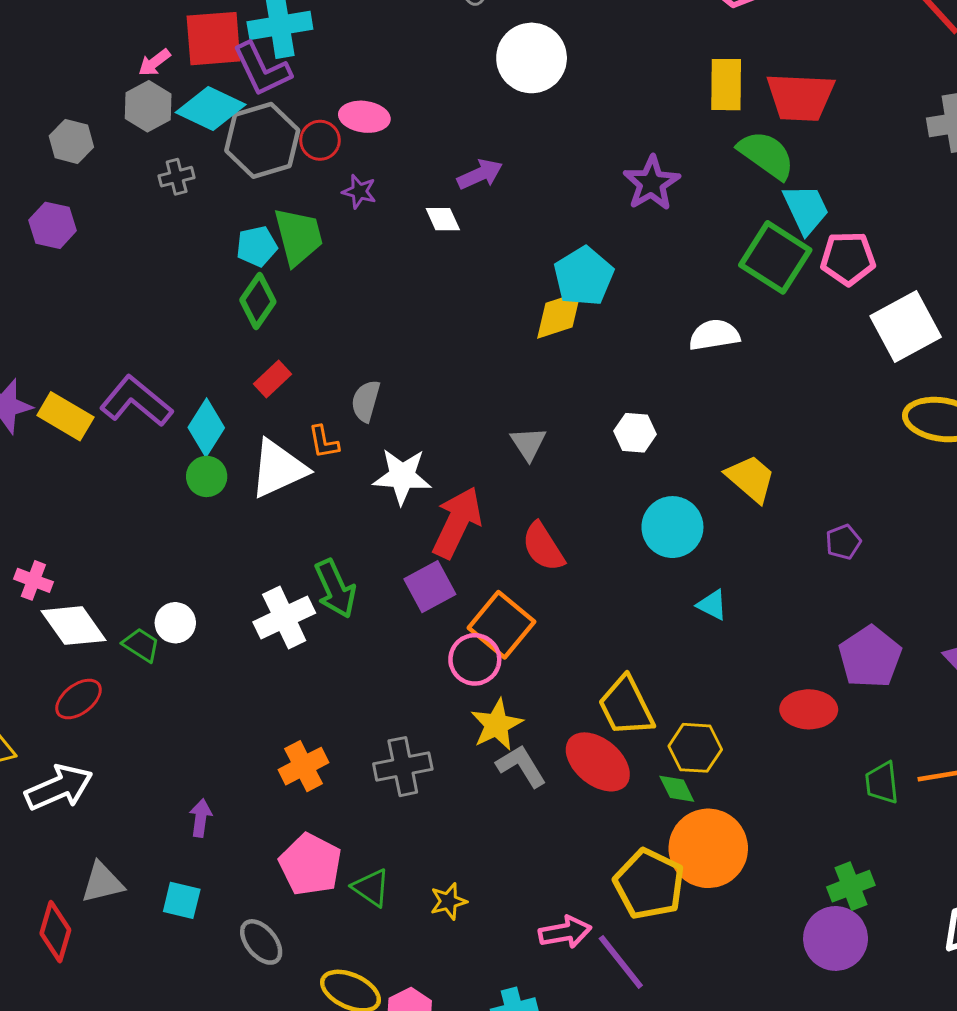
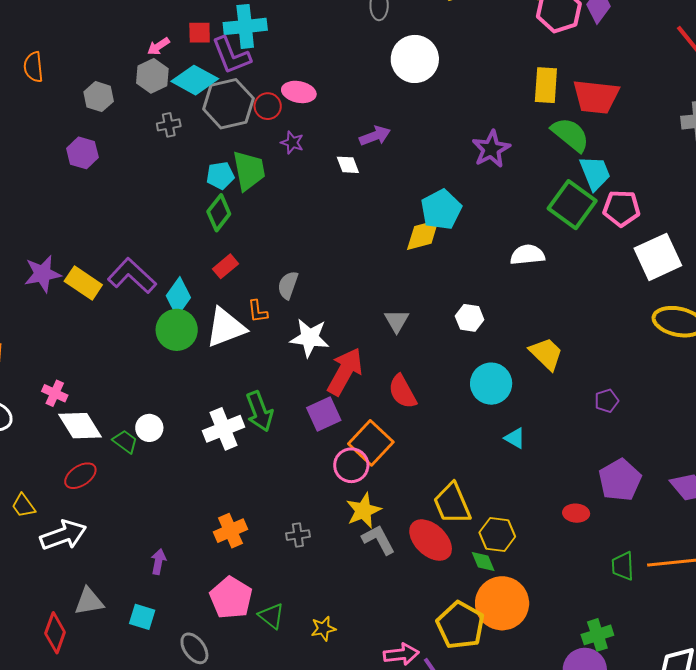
red square: (213, 39) -> (200, 33), size x0.6
green circle: (207, 476) -> (177, 330), size x1.5
red ellipse: (809, 709) -> (576, 513), size x0.7
gray cross: (403, 767) -> (298, 535), size x0.6

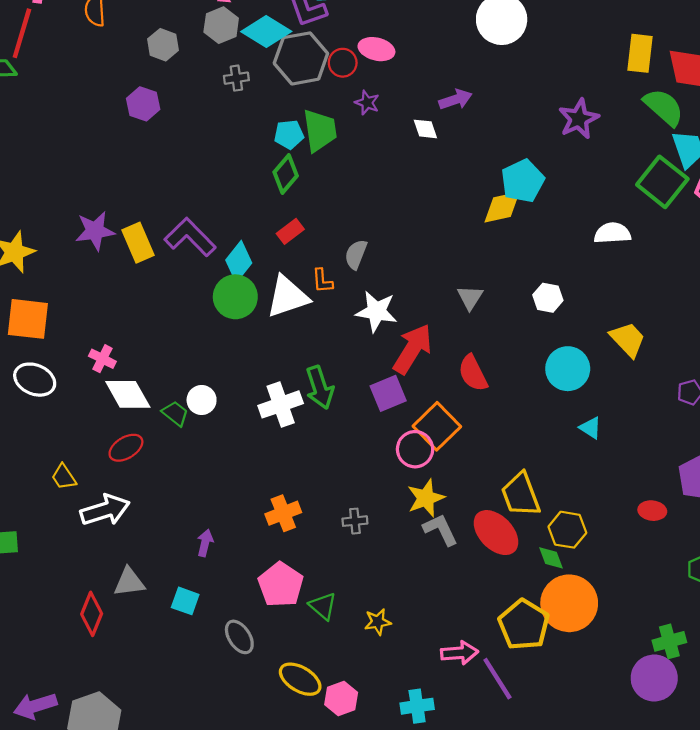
yellow rectangle: (83, 283) -> (138, 243), turned 30

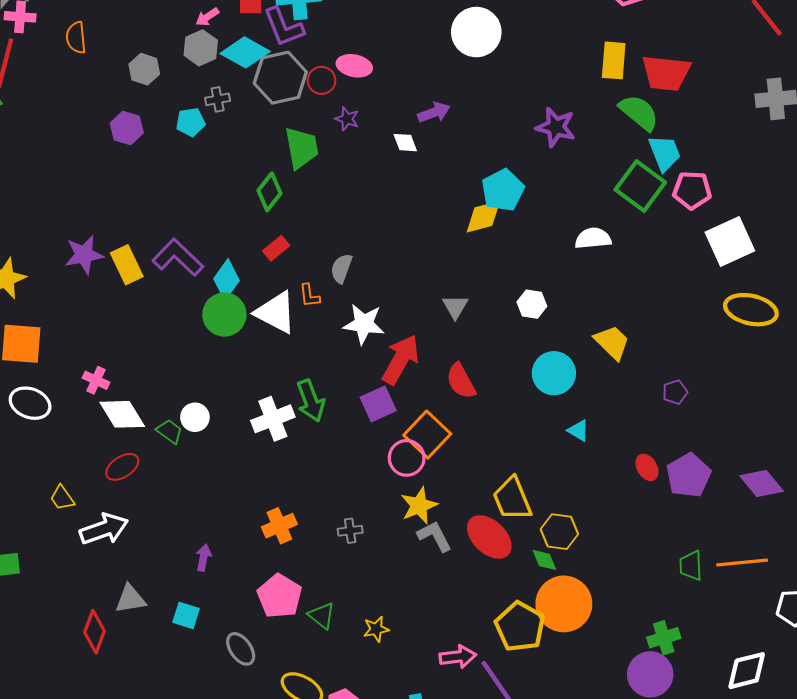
purple star: (579, 119) -> (556, 127), turned -30
cyan pentagon: (289, 134) -> (191, 122), moved
white triangle: (288, 297) -> (276, 312), turned 48
red ellipse: (652, 511) -> (647, 467), moved, turned 55

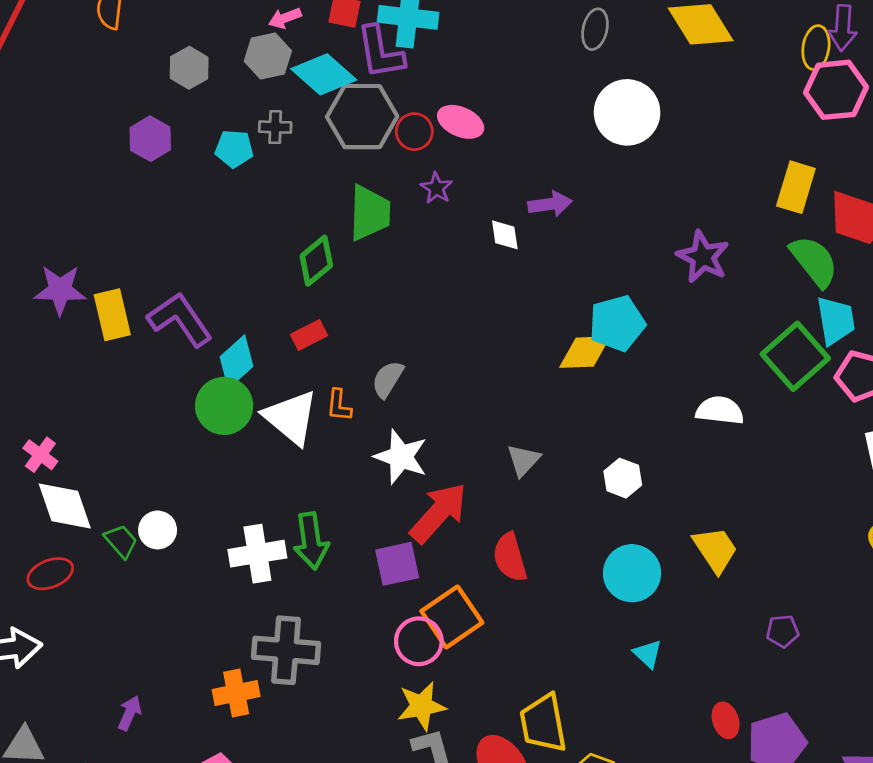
gray cross: (350, 531) -> (286, 650), moved, size x2.0

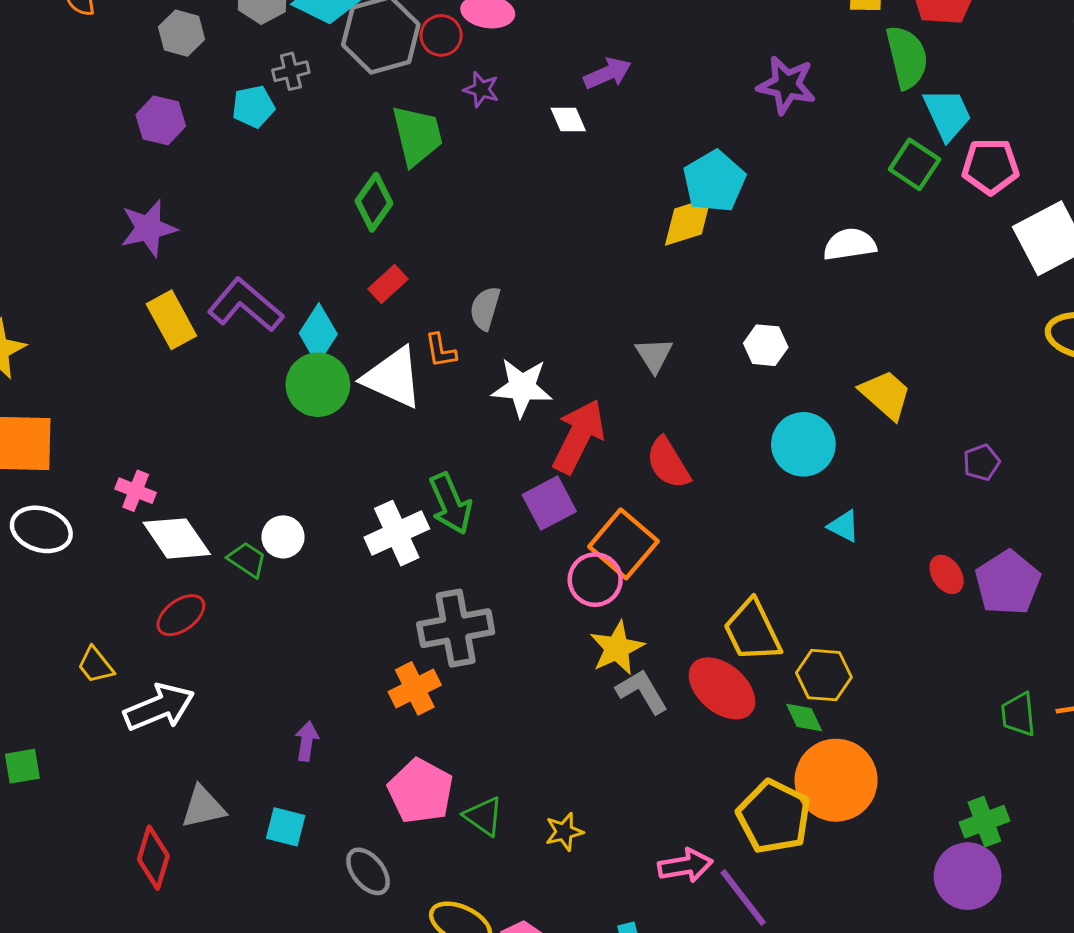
green semicircle: (814, 261) -> (907, 57), turned 40
purple star: (60, 290) -> (148, 228), moved
green square: (795, 356) -> (915, 164), size x0.7

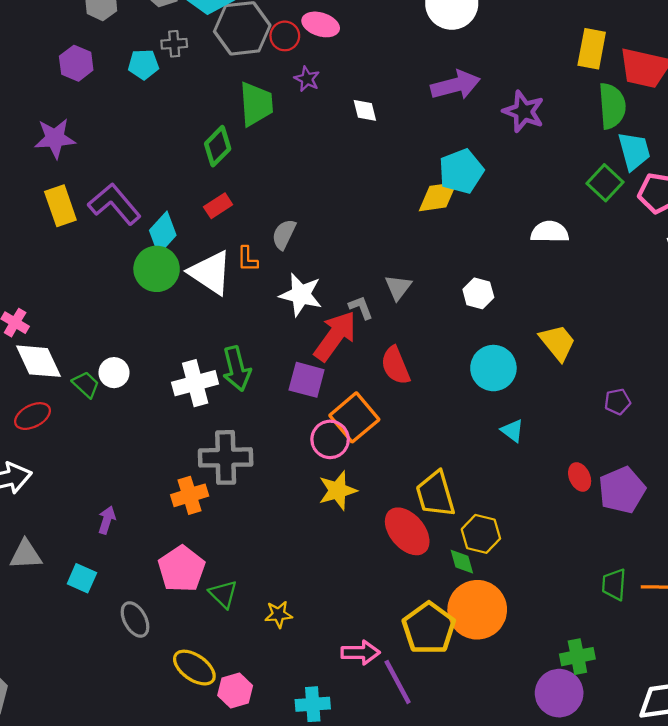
purple arrow: (608, 73) -> (455, 85), moved, size x1.4
purple square: (549, 503) -> (307, 380), turned 33
gray L-shape: (642, 691) -> (361, 308), moved, size x0.7

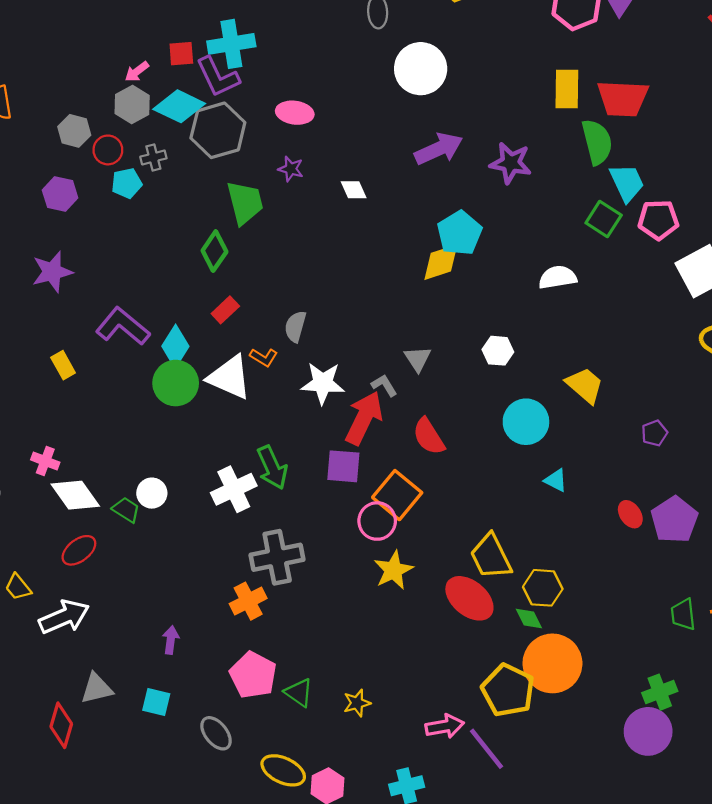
red circle: (285, 36) -> (108, 150), moved
yellow rectangle: (60, 206) -> (63, 365), moved, size x0.7
orange L-shape: (247, 259) -> (264, 357), turned -48

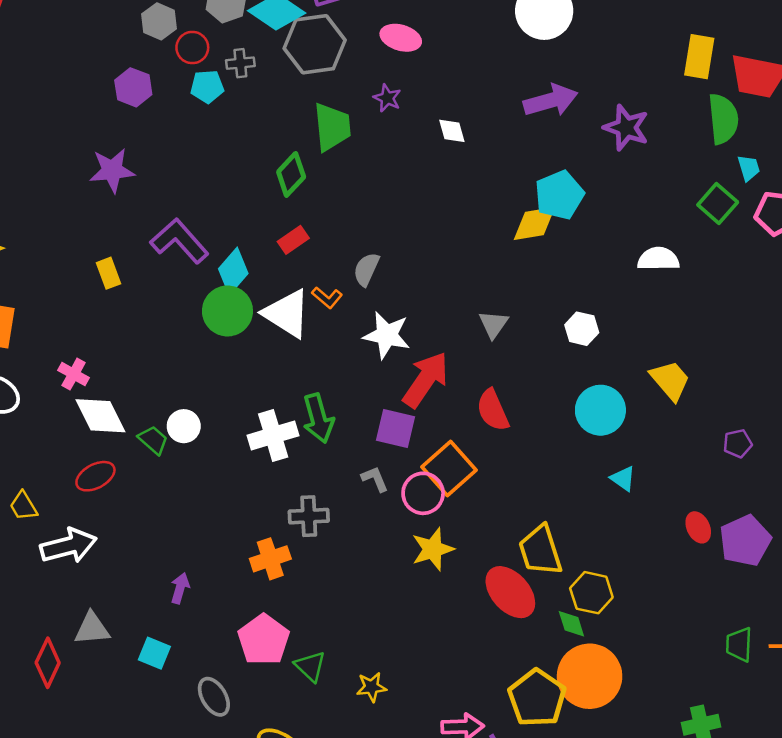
cyan trapezoid: (627, 183) -> (749, 168), size x0.6
gray L-shape: (384, 385) -> (375, 479), moved
gray cross: (277, 557) -> (309, 516), size x0.7

